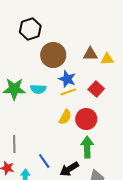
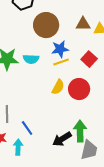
blue star: (67, 79) -> (60, 49), turned -30
green arrow: (87, 147) -> (80, 131), moved
blue line: (44, 161) -> (27, 128), moved

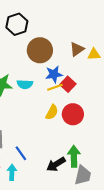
brown triangle: (83, 24) -> (77, 49), turned -35
red square: (89, 59) -> (68, 84), moved

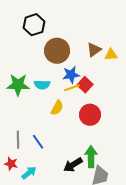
yellow semicircle: (52, 112) -> (57, 108), moved
blue line: (21, 153) -> (38, 142), moved
cyan arrow: (12, 172) -> (29, 173), turned 49

